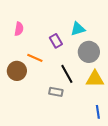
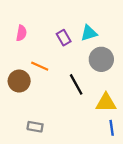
purple rectangle: (56, 41) -> (64, 38), moved
yellow triangle: (95, 79) -> (106, 103), moved
gray rectangle: (56, 92) -> (35, 127), moved

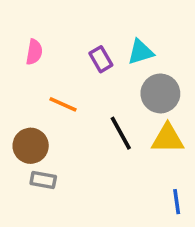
brown circle: (19, 81) -> (31, 146), moved
yellow triangle: (106, 103) -> (168, 139), moved
gray rectangle: (35, 127) -> (43, 180), moved

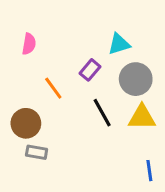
purple rectangle: (101, 59) -> (90, 70), moved, turned 70
orange line: (63, 104) -> (53, 88), turned 30

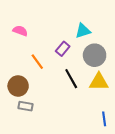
pink semicircle: (29, 44) -> (20, 31), turned -80

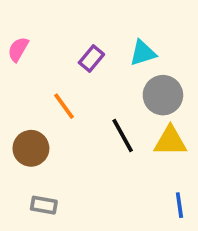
pink semicircle: (20, 31) -> (18, 49), moved, turned -80
purple rectangle: (63, 49) -> (91, 58), moved
gray rectangle: (26, 106) -> (44, 205), moved

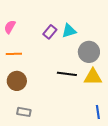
cyan triangle: (143, 53) -> (69, 31), moved
orange line: (64, 106) -> (14, 54), moved, turned -56
black line: (123, 135) -> (67, 74), turned -54

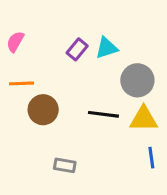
brown circle: (17, 81) -> (43, 110), moved
gray rectangle: (24, 112) -> (65, 165), moved
blue line: (98, 112) -> (151, 158), moved

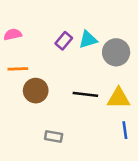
pink semicircle: (15, 42) -> (13, 34), turned 48
gray circle: (137, 80) -> (116, 52), moved

